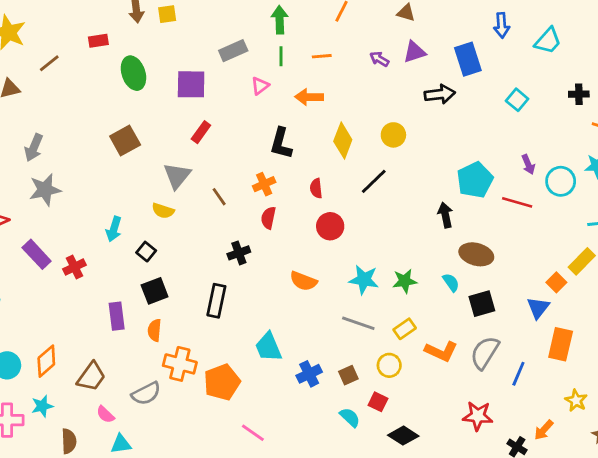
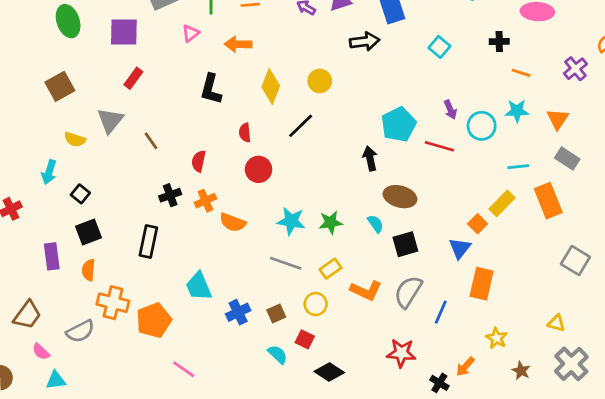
orange cross: (264, 184) -> (205, 201), moved
yellow semicircle: (163, 211) -> (75, 139), moved

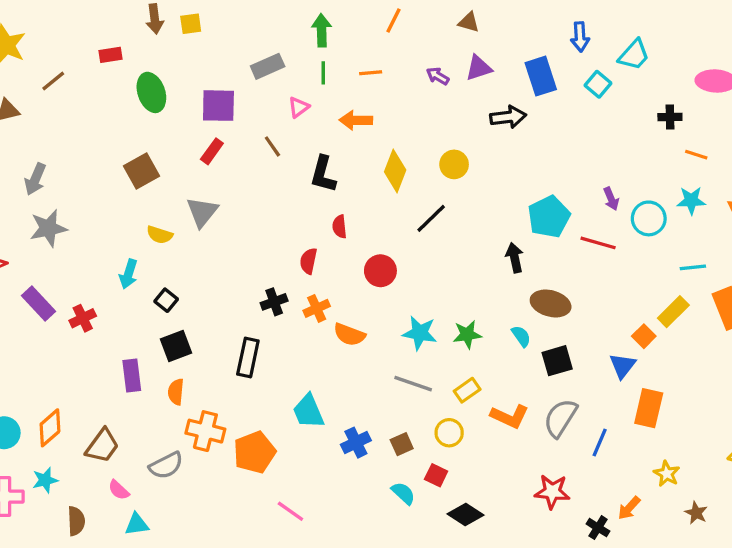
cyan square: (439, 47) -> (598, 84), moved
red rectangle: (133, 78) -> (212, 151), moved
red semicircle: (245, 133) -> (340, 227), moved
brown line: (151, 141) -> (272, 146), moved

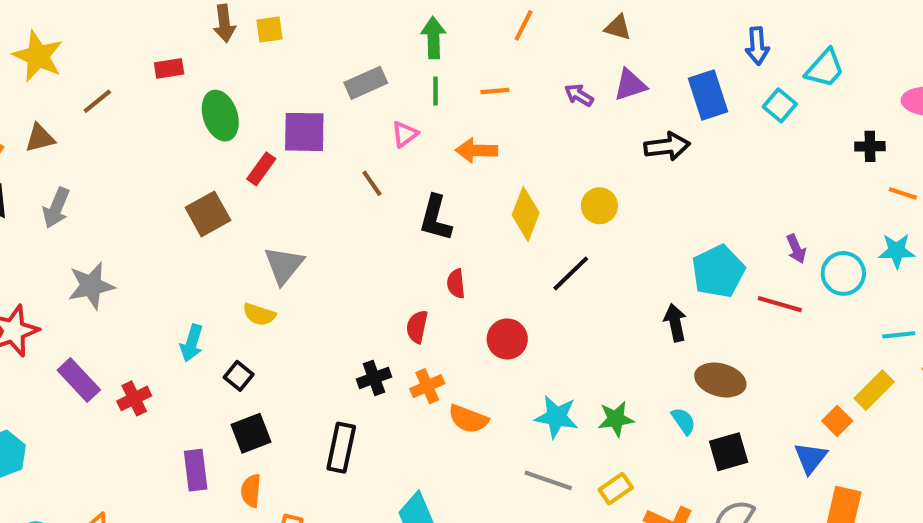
red rectangle: (212, 151) -> (261, 169), moved
gray arrow: (35, 179) -> (56, 208), moved
yellow semicircle: (160, 235) -> (259, 314), moved

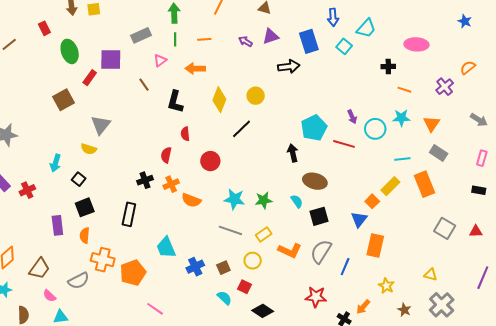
red rectangle: (169, 68) -> (44, 28), turned 72

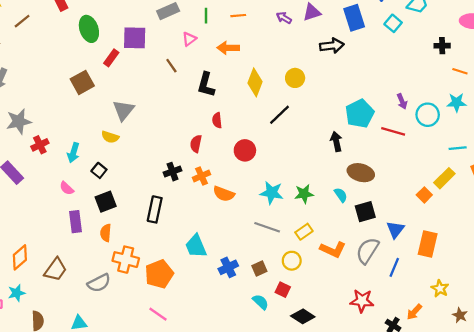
red cross: (27, 190) -> (40, 145), moved
blue triangle: (359, 219) -> (395, 229), moved
pink semicircle: (49, 296) -> (67, 188), moved
pink line: (155, 309) -> (158, 314), moved

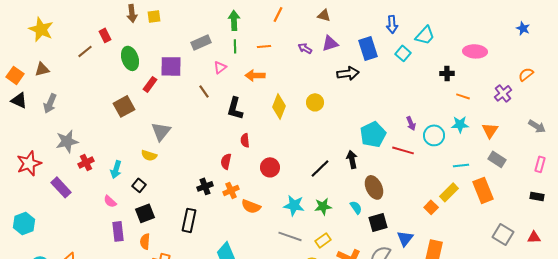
brown line: (22, 21) -> (85, 51), moved
black line: (279, 115) -> (320, 168), moved
brown ellipse: (361, 173) -> (374, 187), turned 50

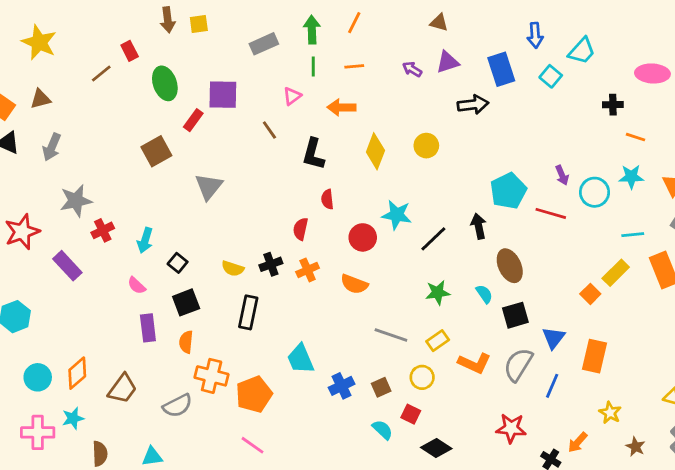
orange line: (278, 14) -> (354, 23), moved
gray rectangle: (201, 42) -> (264, 44), moved
yellow semicircle: (149, 155) -> (233, 269), moved
cyan star: (294, 205) -> (397, 215), moved
orange semicircle: (251, 206) -> (354, 284), moved

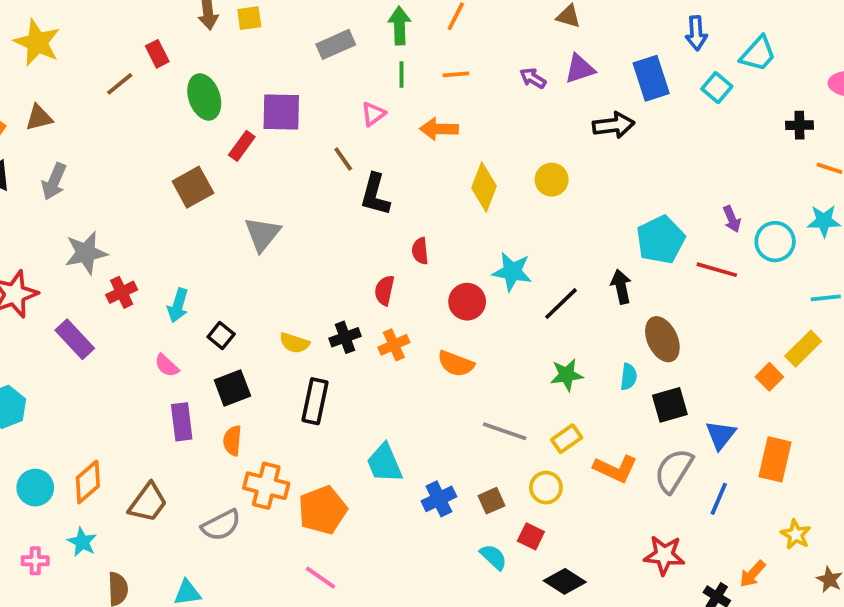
black L-shape: (313, 154) -> (375, 195), moved
cyan semicircle: (484, 294) -> (629, 377), turned 42
cyan star: (73, 418) -> (82, 542), turned -30
pink cross: (38, 432) -> (35, 561), size x0.6

